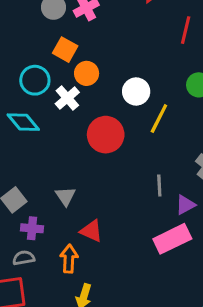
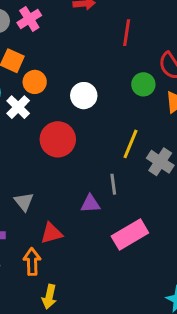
yellow line: (159, 118) -> (130, 144), moved
purple triangle: (185, 205) -> (90, 204), moved, turned 30
red triangle: (91, 231) -> (51, 233), turned -35

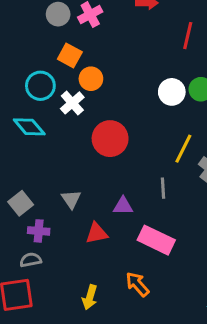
white circle: (84, 96) -> (172, 92), moved
purple triangle: (90, 204) -> (123, 206), moved
pink rectangle: (130, 234) -> (156, 240), moved, turned 52
orange arrow: (32, 262) -> (137, 284), moved, turned -44

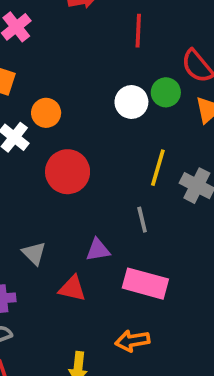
orange circle: (91, 79) -> (46, 113), moved
red triangle: (97, 233) -> (72, 288), turned 35
orange arrow: (137, 284) -> (132, 341), turned -48

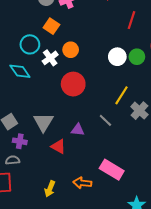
gray line: (142, 220) -> (105, 120), turned -48
gray triangle: (34, 253) -> (43, 122), size x1.5
pink rectangle: (145, 284) -> (112, 170), moved

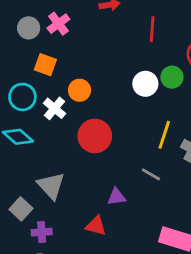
gray triangle: (43, 122) -> (51, 186), moved

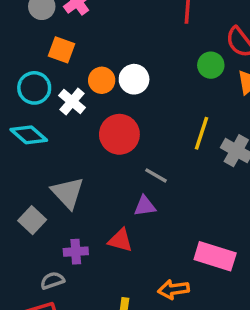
white circle: (145, 84) -> (134, 79), moved
gray line: (151, 174) -> (156, 175), moved
purple cross: (42, 232) -> (76, 252), moved

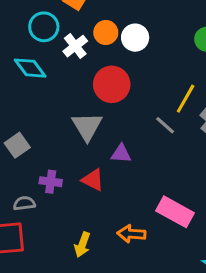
gray line: (156, 175) -> (165, 125), moved
gray triangle: (68, 193) -> (87, 126), moved

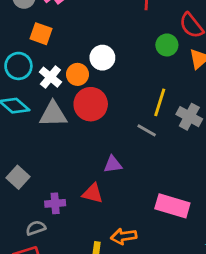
orange circle: (106, 32) -> (77, 74), moved
gray triangle: (87, 126) -> (53, 114), moved, turned -48
orange arrow: (131, 234) -> (124, 236), moved

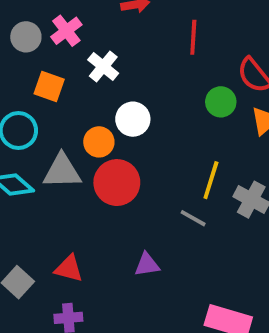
white cross: (50, 77) -> (103, 66), moved
gray triangle: (53, 114) -> (62, 171), moved
red triangle: (93, 193) -> (69, 269), moved

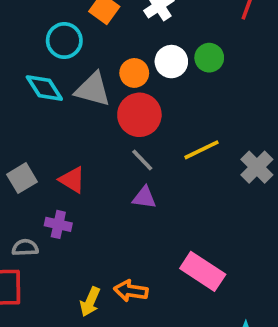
green circle: (221, 102) -> (209, 58), moved
yellow line: (211, 180) -> (202, 150), moved, turned 30
gray line: (193, 218) -> (142, 160), moved

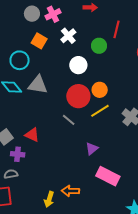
green circle: (209, 58) -> (99, 46), moved
orange circle: (134, 73) -> (100, 90), moved
red circle: (139, 115) -> (78, 96), moved
purple triangle: (144, 198) -> (92, 149), moved, turned -40
purple cross: (58, 224) -> (18, 154), moved

